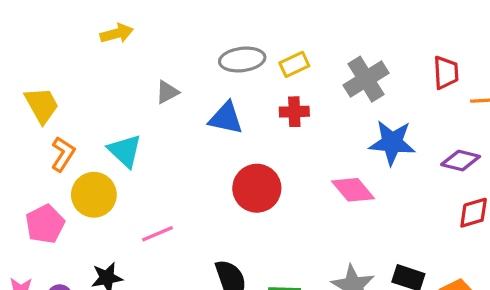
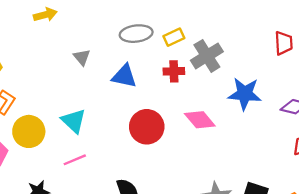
gray cross: (366, 79) -> (207, 56), moved
gray triangle: (167, 92) -> (82, 57), turned -42
cyan triangle: (125, 151) -> (74, 121), moved
pink diamond: (353, 190) -> (200, 120), moved

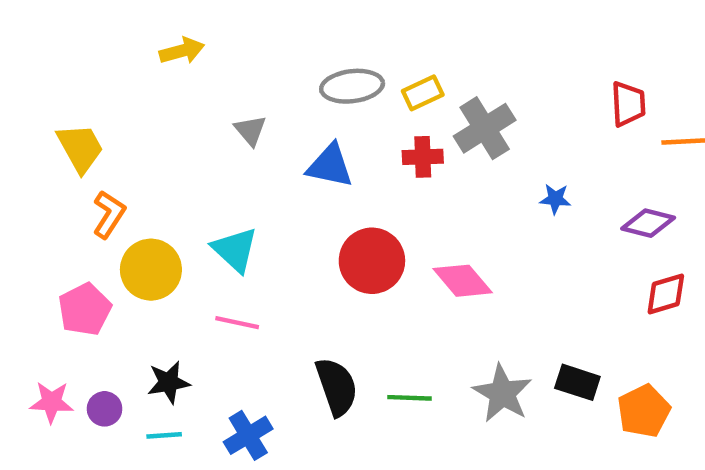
blue star: (245, 94) -> (555, 199), size x0.5
pink diamond: (200, 120) -> (463, 281), moved
pink line: (75, 160) -> (237, 323), turned 35

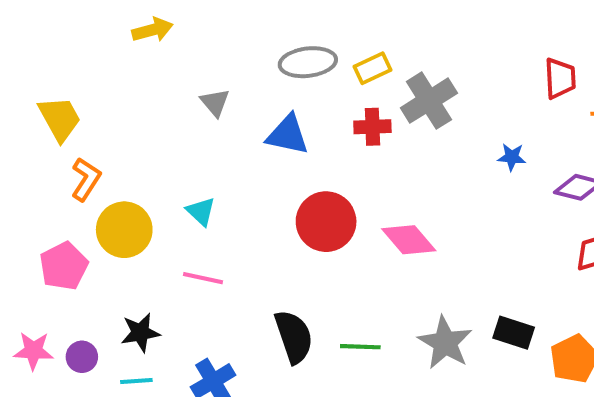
blue star: (555, 199) -> (512, 157), moved
cyan triangle: (235, 250) -> (201, 212), size x0.7

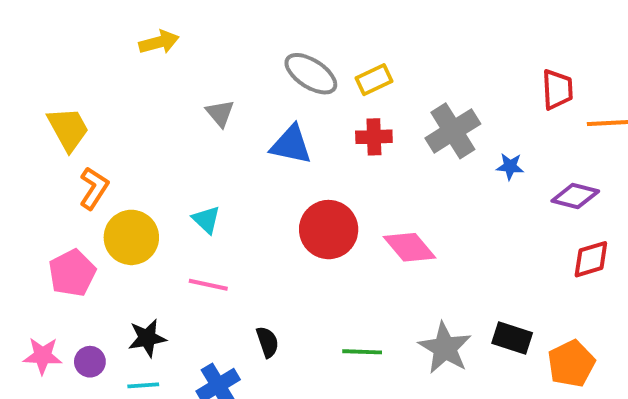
gray ellipse: (308, 62) -> (311, 74), turned 40
gray cross: (429, 101) -> (453, 131), moved
black semicircle: (294, 337) -> (267, 342), moved, size x0.6

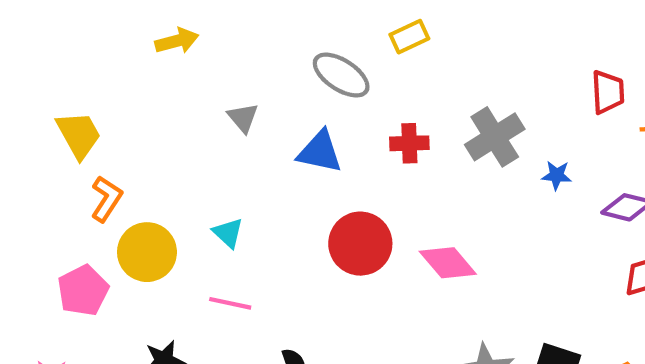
yellow rectangle: (374, 80) -> (409, 37), moved

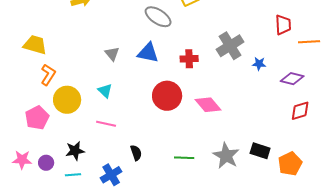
gray triangle: (243, 118) -> (112, 54), moved
yellow trapezoid: (79, 135) -> (35, 45), turned -45
red cross: (409, 143) -> (189, 59), moved

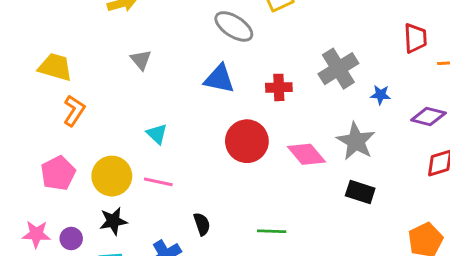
gray triangle: (112, 54) -> (141, 60), moved
yellow circle: (67, 100) -> (112, 176), moved
black rectangle: (260, 151) -> (360, 192), moved
gray star: (226, 156) -> (356, 141), moved

